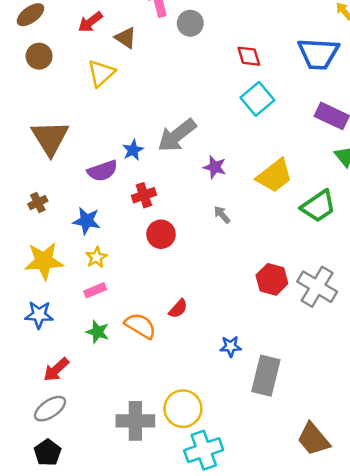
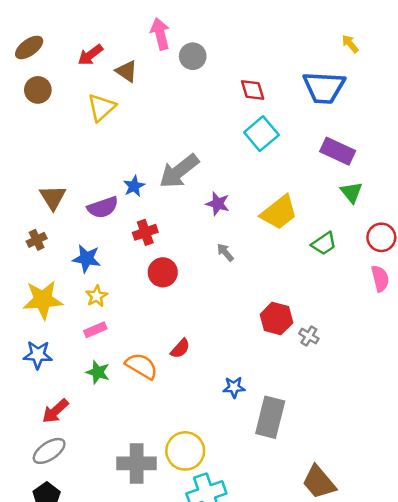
brown triangle: (50, 138) -> (53, 197), moved, size x0.7
green trapezoid: (318, 206) -> (324, 244), size x0.7
gray cross: (317, 287) -> (309, 336), moved, size x0.5

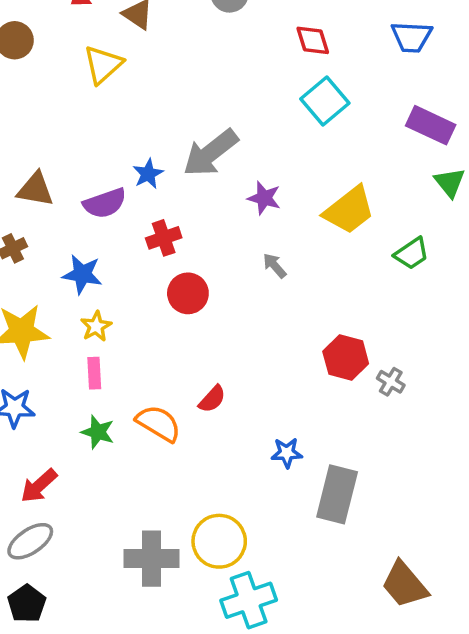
blue trapezoid: (324, 87) -> (412, 37), size x0.7
brown triangle: (53, 197) -> (35, 189), turned -48
pink rectangle: (95, 330) -> (94, 373), turned -70

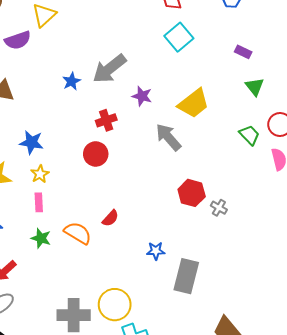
purple rectangle: (431, 125) -> (243, 52), size x0.6
purple semicircle: (105, 203) -> (18, 40), moved
red cross: (164, 238) -> (106, 120), moved
green trapezoid: (412, 253) -> (249, 135), moved, turned -100
gray arrow: (275, 266) -> (168, 137), moved, size x1.8

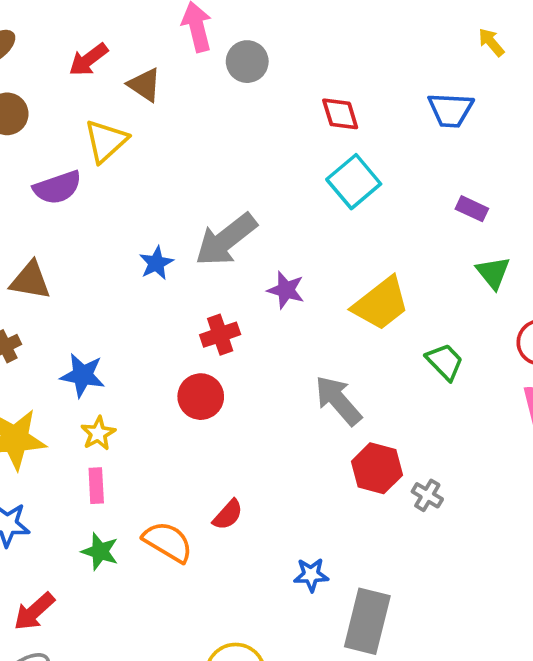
green trapezoid: (249, 135) -> (445, 362), moved
gray arrow: (168, 137) -> (338, 400), moved

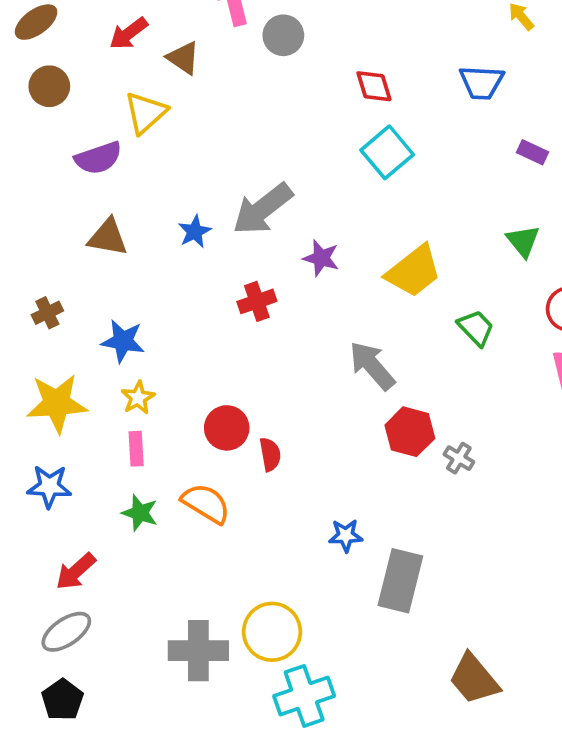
purple rectangle: (472, 209) -> (533, 152), moved
brown triangle: (30, 280) -> (108, 237), moved
red circle: (201, 397) -> (227, 428), moved
red semicircle: (228, 515) -> (270, 454), moved, turned -52

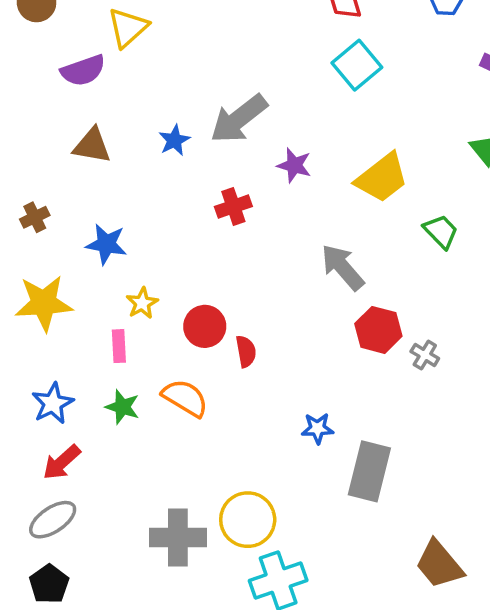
yellow star: (138, 398) -> (142, 303), moved
blue star: (49, 486) -> (53, 403), moved, turned -30

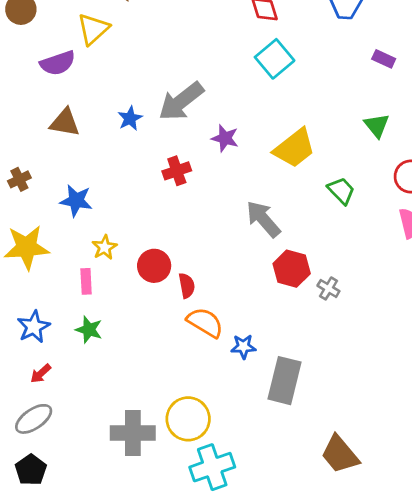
orange semicircle: (185, 398) -> (205, 322), moved
red arrow: (62, 462) -> (41, 374), size x0.7

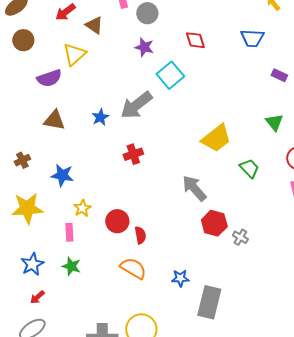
cyan square: (275, 59) -> (170, 75), moved
purple star: (225, 138) -> (144, 47), moved
orange semicircle: (205, 322) -> (133, 268), moved

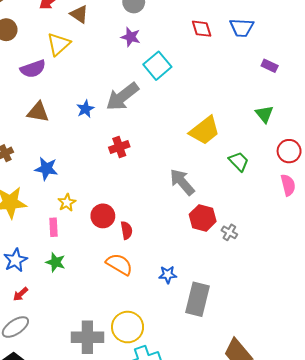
red diamond: (195, 40) -> (202, 29), moved

